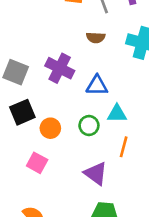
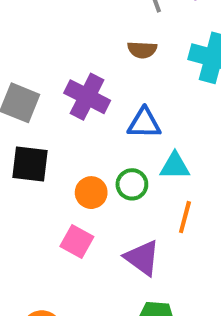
black square: (22, 112) -> (30, 164), turned 30
orange circle: (50, 128) -> (91, 193), moved
pink square: (37, 163) -> (77, 242), moved

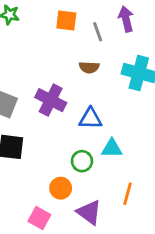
orange circle: (91, 193) -> (61, 188), moved
orange line: (185, 217) -> (127, 194), moved
pink square: (77, 242) -> (39, 218), moved

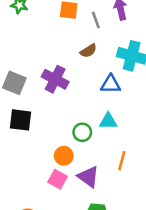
brown semicircle: (89, 67) -> (88, 51), turned -35
blue triangle: (90, 119) -> (111, 84), moved
pink square: (39, 218) -> (58, 179), moved

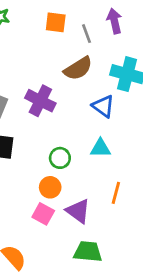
brown semicircle: (88, 51) -> (78, 68), size x1.5
blue triangle: (111, 84) -> (103, 106), turned 35
green circle: (82, 132) -> (60, 158), moved

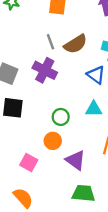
gray line: (86, 34) -> (50, 42), moved
pink square: (43, 214) -> (29, 163), moved

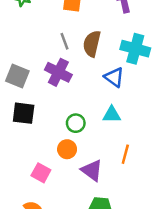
brown semicircle: (76, 44) -> (92, 44), turned 135

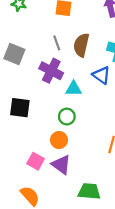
gray square: (17, 76) -> (14, 54), moved
cyan triangle: (112, 114) -> (74, 89), moved
purple triangle: (92, 170) -> (61, 165), moved

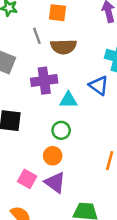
gray line: (57, 43) -> (37, 36), moved
brown semicircle: (81, 45) -> (64, 47), moved, turned -105
purple cross: (51, 71) -> (44, 81), turned -35

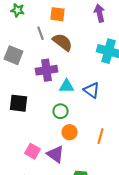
brown semicircle: (64, 47) -> (63, 42), turned -140
blue triangle: (99, 85) -> (92, 90), moved
orange circle: (53, 156) -> (70, 132), moved

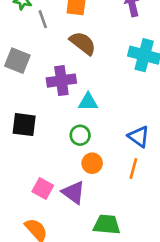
gray line: (41, 33) -> (43, 19), moved
blue triangle: (92, 90) -> (139, 137), moved

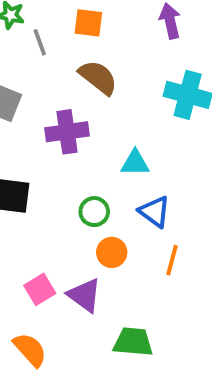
cyan triangle: (88, 102) -> (135, 163), moved
blue triangle: (139, 137) -> (155, 212), moved
pink square: (43, 189) -> (40, 289), turned 30

